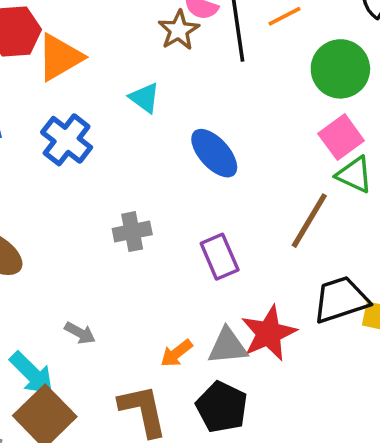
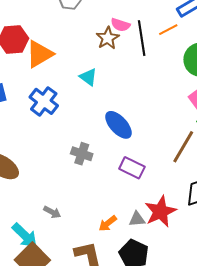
blue ellipse: (214, 153) -> (118, 125), moved
gray cross: (132, 232) -> (82, 154), turned 30
purple rectangle: (220, 257) -> (132, 168), turned -40
gray triangle: (228, 346) -> (137, 219), size x0.7

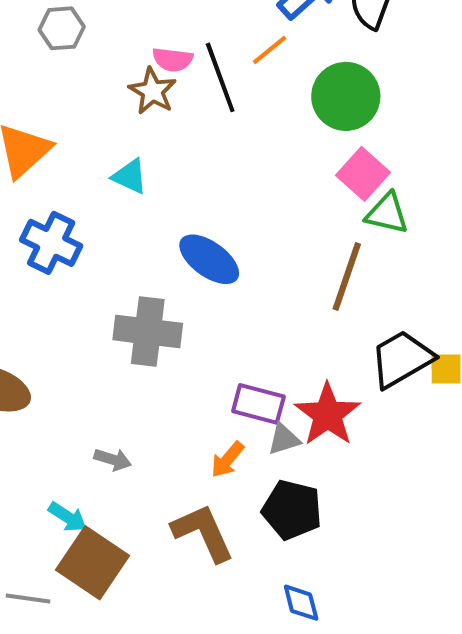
gray cross: (82, 154) -> (148, 332), size x1.5
purple rectangle: (132, 168) -> (258, 404), moved
cyan arrow: (25, 236) -> (68, 517), size x0.7

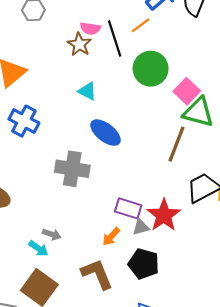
green circle: (346, 96) -> (151, 69), moved
cyan triangle: (130, 176) -> (87, 91), moved
green triangle: (387, 213) -> (198, 112), size x1.4
cyan arrow: (68, 517) -> (38, 248), moved

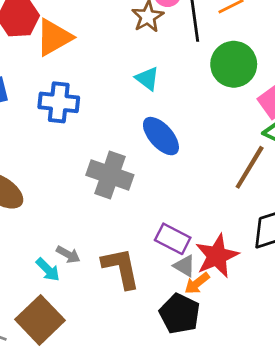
blue cross: (24, 121) -> (59, 102), turned -32
gray triangle: (141, 227) -> (184, 266), turned 36
orange arrow: (111, 237) -> (197, 283), moved
brown L-shape: (97, 274) -> (121, 268), moved

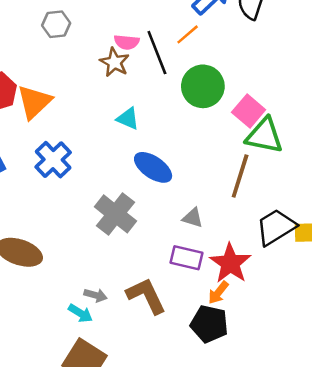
blue cross: (59, 102) -> (53, 160), turned -36
gray cross: (110, 175) -> (116, 214), turned 33
gray triangle: (184, 266) -> (193, 218), moved

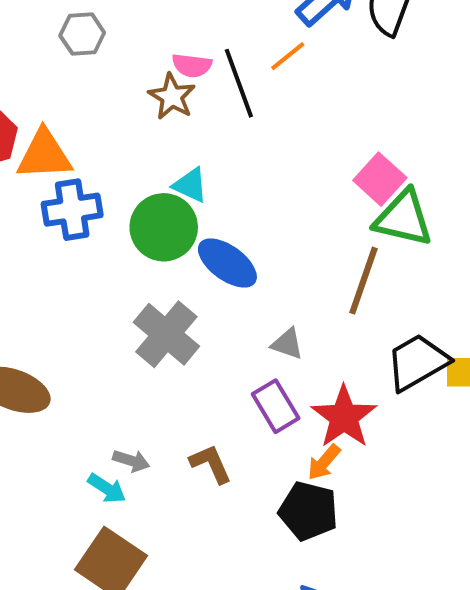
green circle: (203, 86) -> (164, 227), moved
orange triangle: (34, 102) -> (44, 155), turned 39
blue cross: (53, 160) -> (72, 210), moved, turned 33
purple rectangle: (186, 258) -> (276, 406), turned 44
brown L-shape: (146, 296) -> (211, 464), size x0.7

